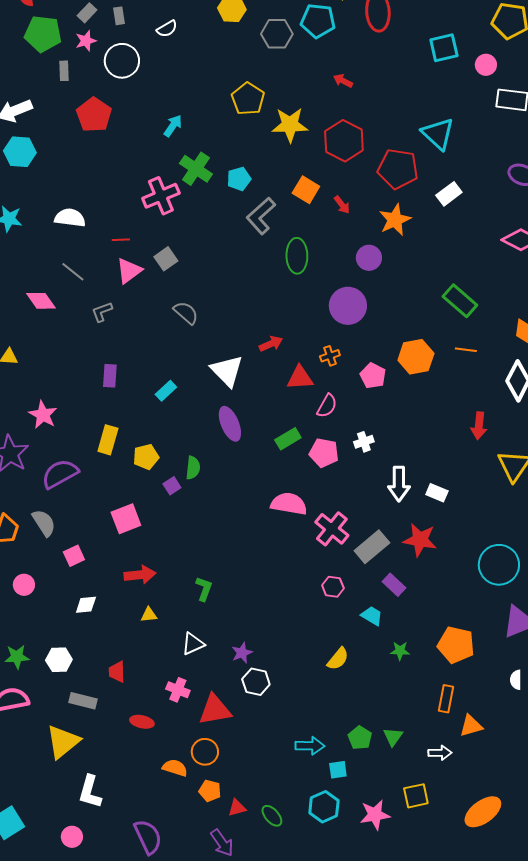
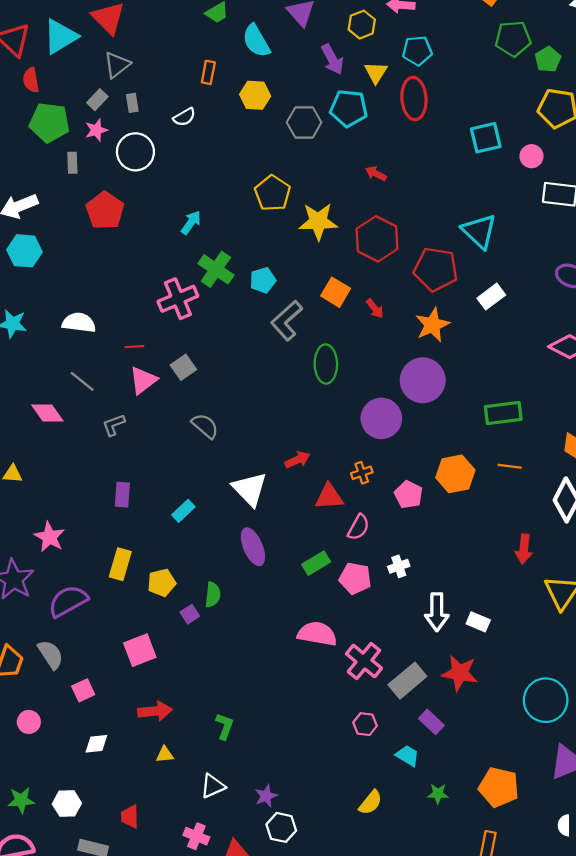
purple circle: (369, 258) -> (423, 380), moved, size x1.6
green rectangle: (460, 301) -> (503, 413), turned -48

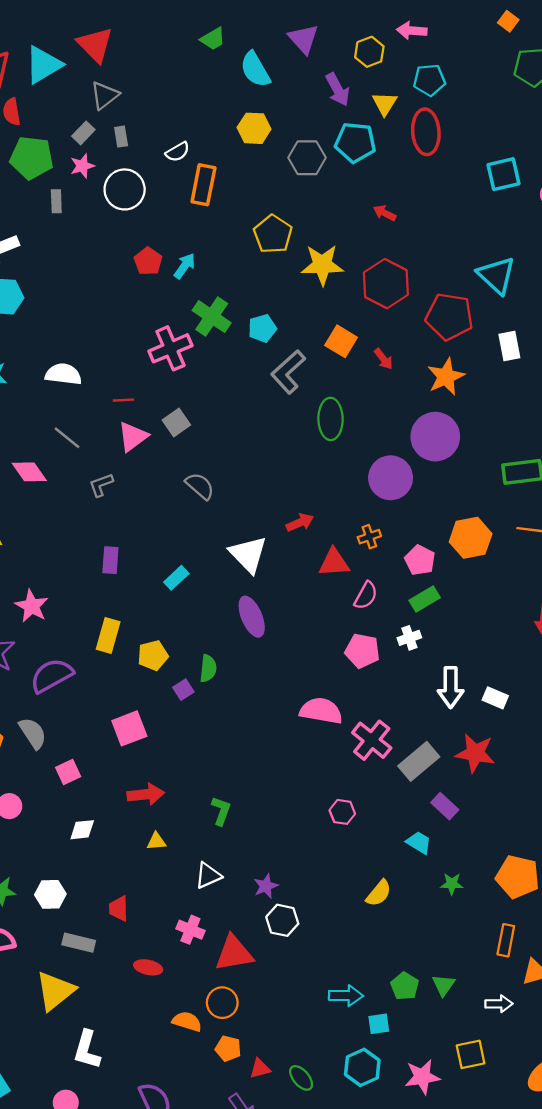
orange rectangle: (208, 72) -> (203, 185), moved, size x1.6
red pentagon: (105, 211) -> (148, 261), moved, size x0.7
white rectangle: (491, 297) -> (509, 346), turned -64
green rectangle: (316, 563) -> (425, 599), moved
pink hexagon: (365, 724) -> (342, 812), moved

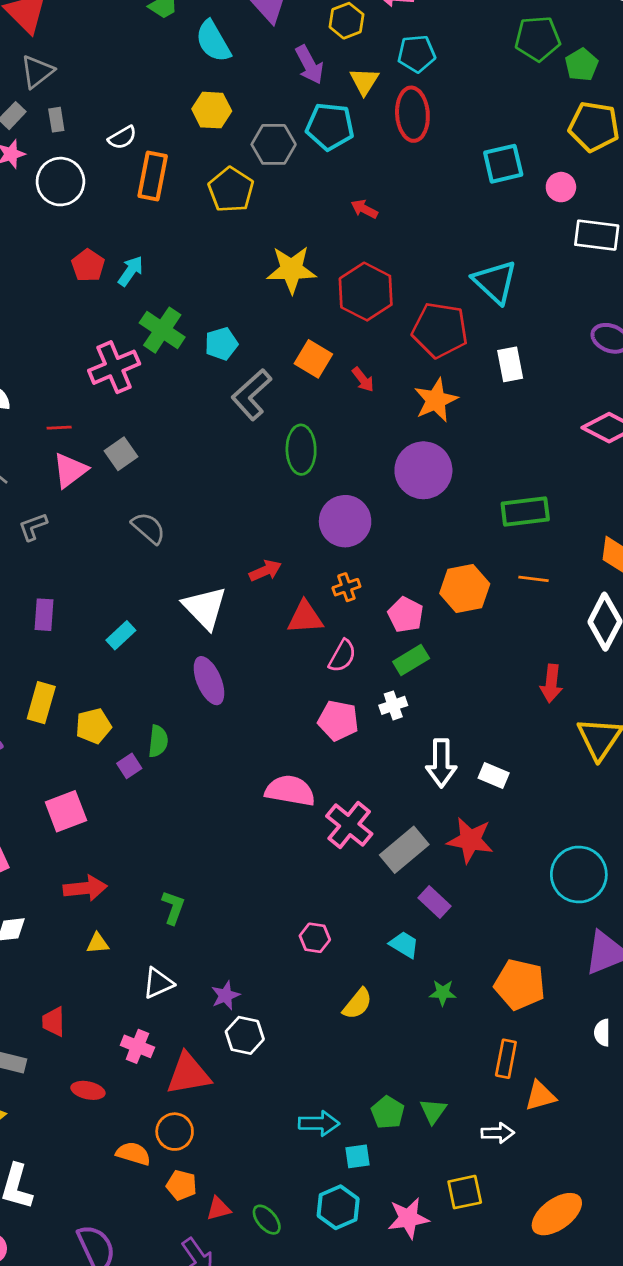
yellow pentagon: (273, 234) -> (231, 190), moved
purple circle: (391, 478) -> (345, 521), moved
pink hexagon: (342, 812) -> (315, 938), moved

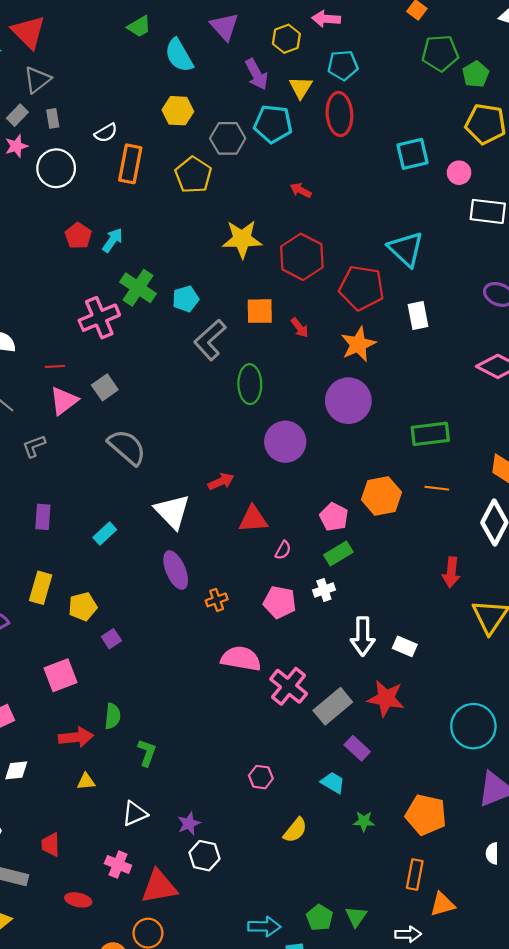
orange square: (313, 359) -> (260, 311), turned -32
gray semicircle: (148, 528) -> (127, 447), size x1.4
orange cross: (346, 587) -> (217, 600), moved
pink semicircle: (342, 656) -> (283, 550), size x0.7
green semicircle: (158, 741) -> (113, 716), moved

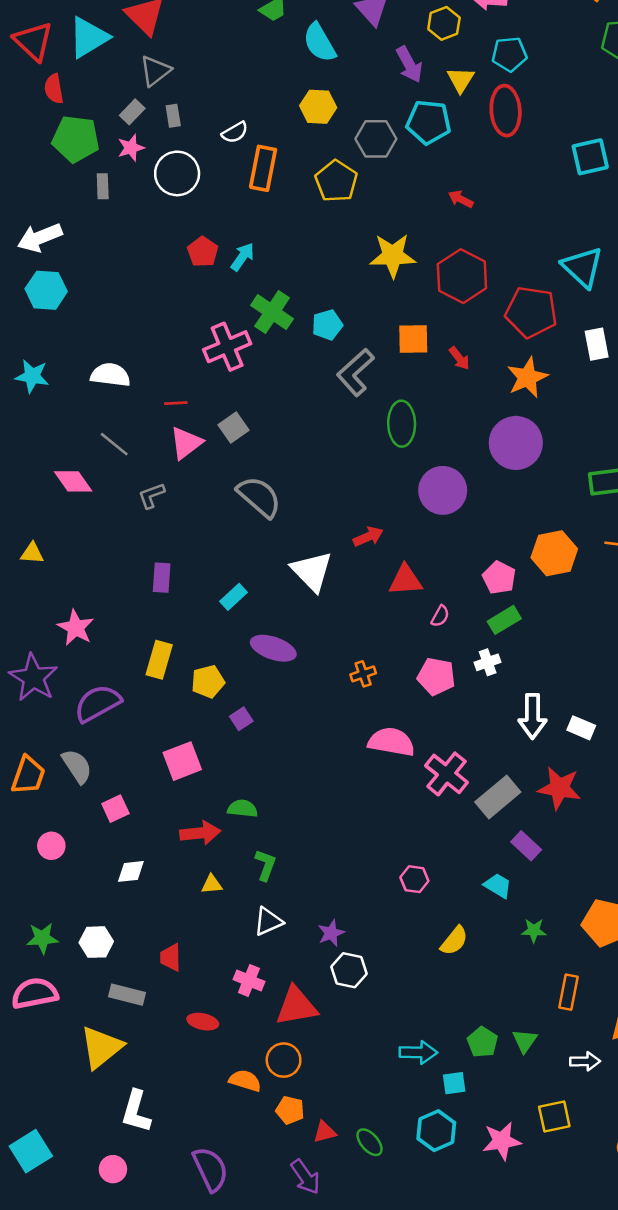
purple ellipse: (176, 570) -> (273, 648), moved, turned -48
green semicircle: (113, 716) -> (243, 809), turned -90
green L-shape: (147, 753) -> (266, 865), moved
orange rectangle: (415, 874) -> (568, 992), moved

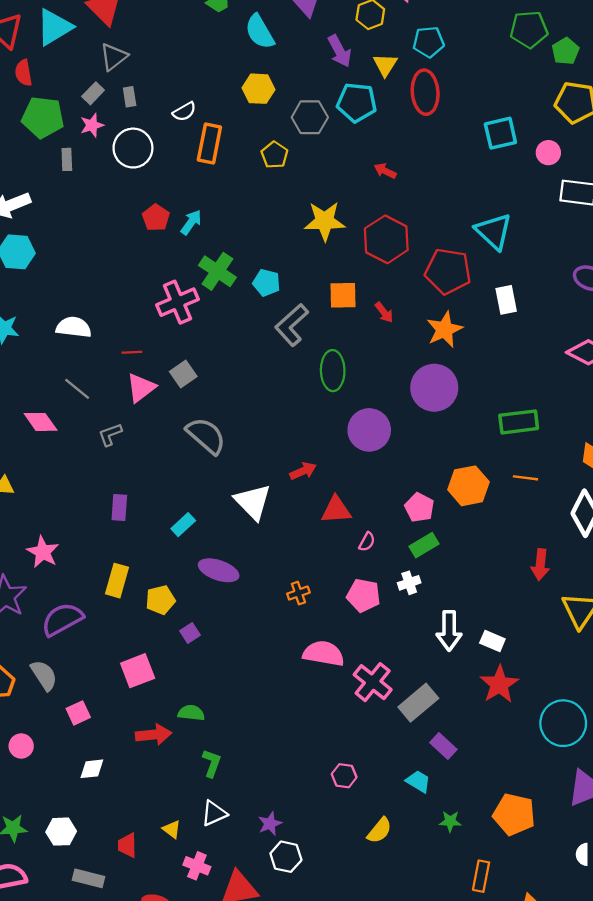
yellow pentagon: (336, 181) -> (274, 155), size x0.7
cyan pentagon: (327, 325) -> (267, 283), turned 30
red star: (559, 788) -> (499, 684), moved, turned 30
yellow triangle: (212, 884) -> (172, 829), moved, turned 42

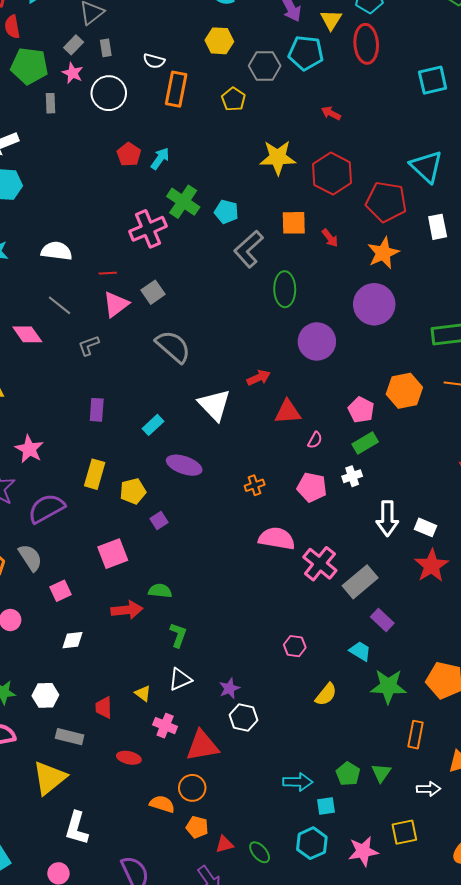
white semicircle: (184, 112) -> (154, 61), turned 45
pink star: (92, 125) -> (73, 73), turned -30
green star: (450, 821) -> (388, 686), size x1.8

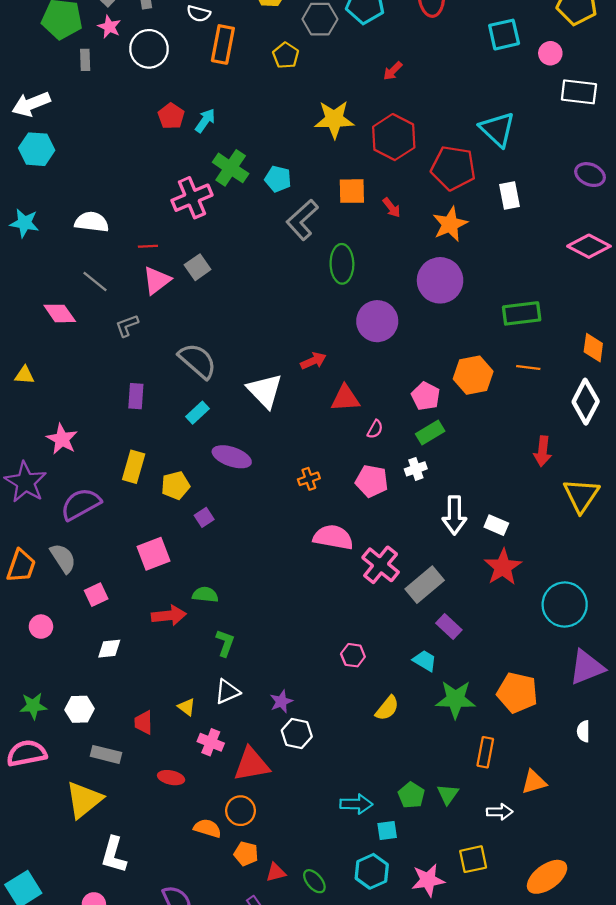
red arrow: (331, 113) -> (393, 71), turned -72
gray semicircle: (173, 346) -> (198, 361), moved

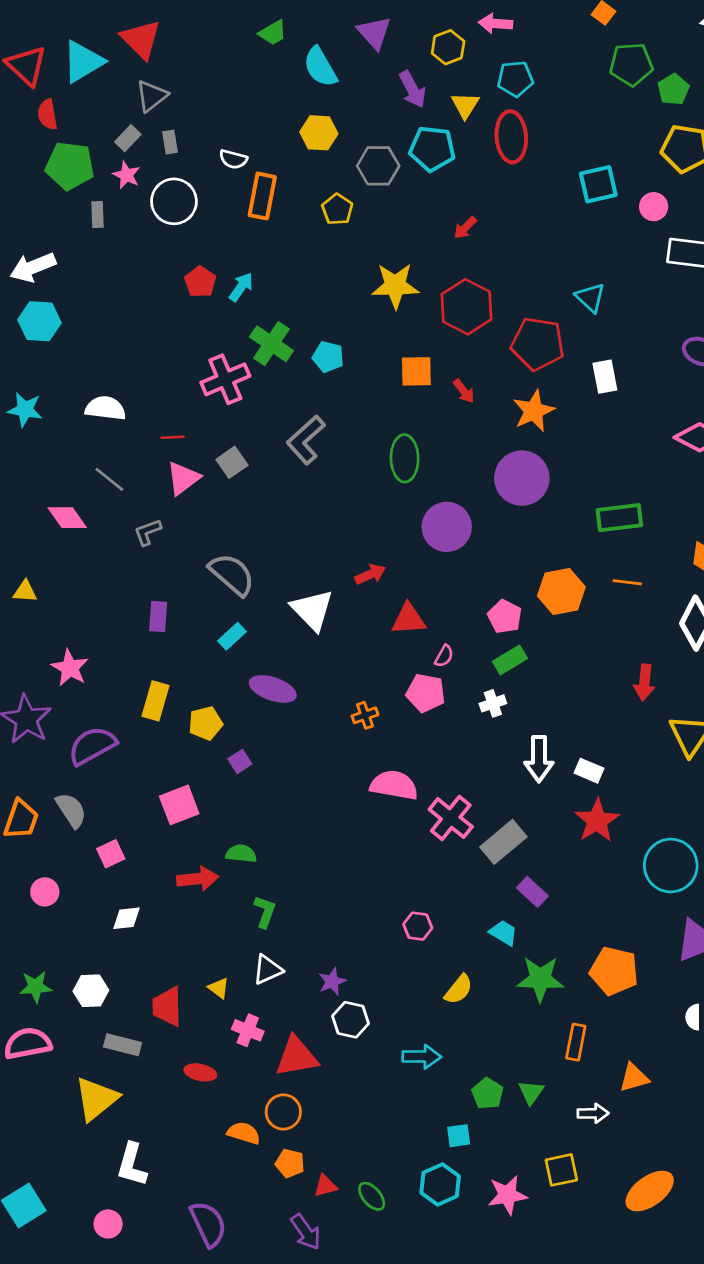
cyan triangle: (497, 129) -> (590, 298), size x0.7
gray L-shape: (302, 220) -> (306, 440), moved
pink pentagon: (372, 481) -> (426, 693), moved
red trapezoid: (143, 722) -> (167, 1007), size x1.4
cyan arrow: (356, 804) -> (422, 1057), moved

